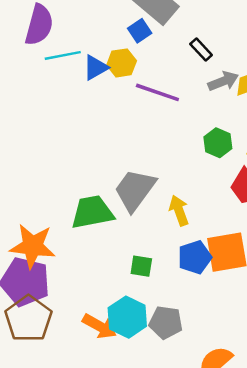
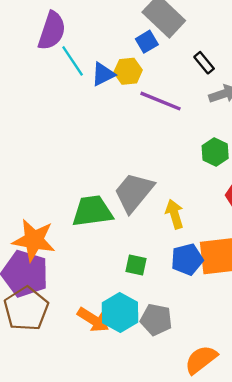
cyan line: (63, 55) -> (73, 61), turned 64

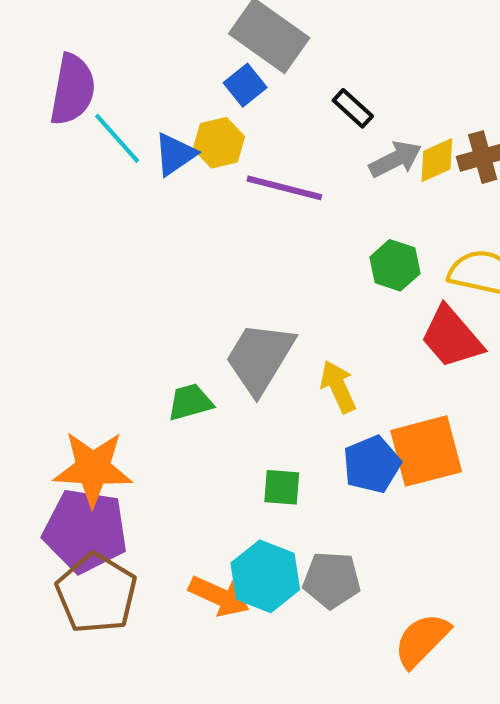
green trapezoid: (92, 211) -> (190, 402), size x0.6

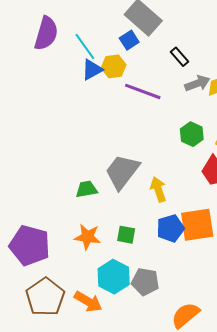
cyan line: (117, 138) -> (85, 46), moved
orange star: (93, 468) -> (87, 237), moved, size x0.7
brown pentagon: (96, 593) -> (45, 297), moved
orange arrow: (219, 596) -> (88, 302), moved

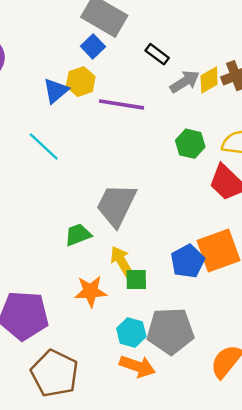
cyan line: (85, 46) -> (44, 147), moved
yellow arrow: (158, 189) -> (121, 261), moved
cyan hexagon: (114, 277) -> (131, 332), size x0.7
gray pentagon: (145, 282) -> (170, 331), size x1.4
orange arrow: (88, 302) -> (137, 366), moved

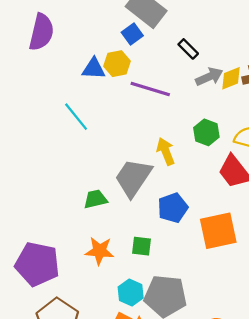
blue triangle: (56, 91) -> (94, 69), turned 35
yellow arrow: (121, 261) -> (166, 151), moved
blue pentagon: (188, 261) -> (173, 208), moved

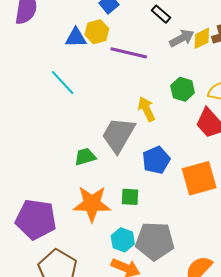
orange star: (100, 251) -> (92, 204), size x1.4

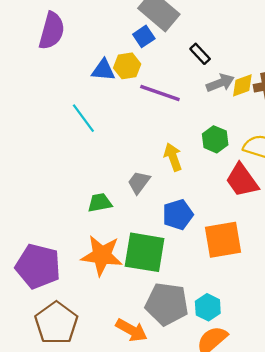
gray trapezoid: (118, 135) -> (139, 182), size x0.6
green square: (130, 197) -> (145, 252), size x2.0
cyan hexagon: (123, 240) -> (208, 307), moved

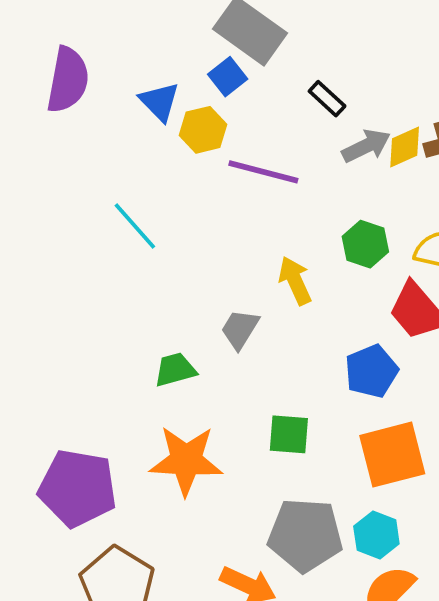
blue triangle: (103, 70) -> (160, 102), moved, turned 45
blue pentagon: (178, 215) -> (371, 371), moved
orange square: (223, 240) -> (392, 455), moved
green square: (145, 252) -> (289, 434), moved, size x0.6

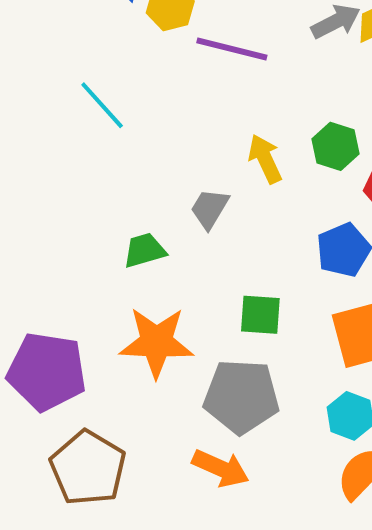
green hexagon: (365, 244) -> (336, 146), moved
gray pentagon: (305, 535) -> (241, 396), moved

